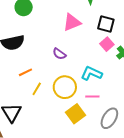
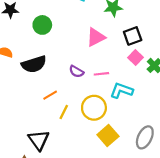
black square: (106, 24) -> (133, 36), turned -30
purple semicircle: (59, 54) -> (76, 71), moved
pink line: (92, 96) -> (101, 74), moved

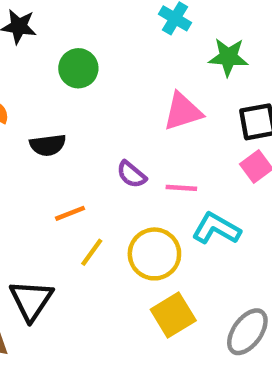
black semicircle: (34, 64) -> (48, 145), size x0.7

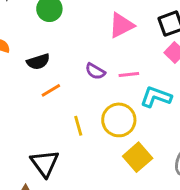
orange line: (70, 213) -> (51, 90), moved
yellow line: (92, 252) -> (78, 126), turned -42

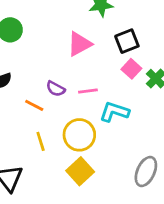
orange line: (51, 90) -> (34, 105), moved, turned 60
yellow square: (138, 157) -> (80, 171), moved

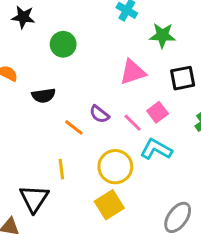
pink square: (131, 69) -> (158, 112), moved
pink line: (88, 91) -> (133, 123), turned 42
yellow line: (41, 141) -> (61, 169), moved

